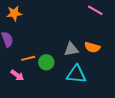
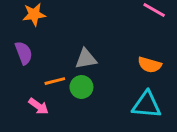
gray triangle: (71, 49) -> (86, 59), moved
cyan triangle: (76, 74) -> (147, 105), moved

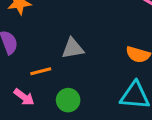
green circle: (81, 87) -> (68, 100), moved

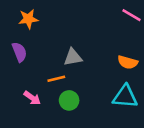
orange line: (41, 71) -> (56, 79), moved

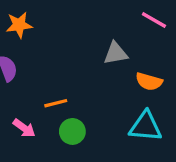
gray triangle: (73, 57) -> (116, 53), moved

